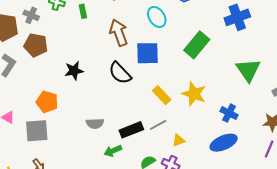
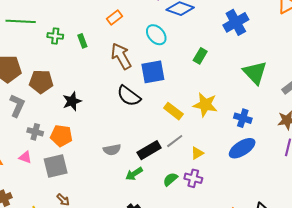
gray cross: (31, 15) -> (35, 132), moved
green rectangle: (197, 45) -> (200, 56), size x0.6
black star: (74, 71) -> (72, 101), moved

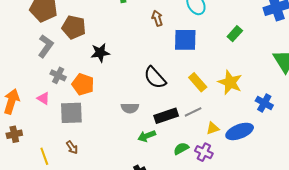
brown arrow: (121, 56) -> (157, 18), size x0.6
black semicircle: (129, 96) -> (155, 78), moved
blue ellipse: (242, 148) -> (240, 131), moved

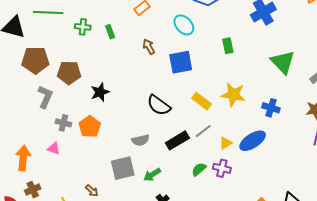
green rectangle: (235, 34) -> (228, 46), turned -42
orange pentagon: (83, 84) -> (90, 127), turned 30
gray square: (71, 113) -> (123, 168), moved
green arrow: (147, 136) -> (152, 175), moved

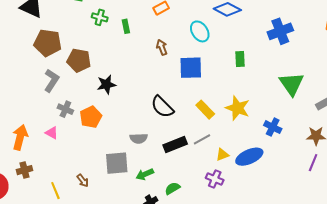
green semicircle: (199, 169) -> (172, 188), moved

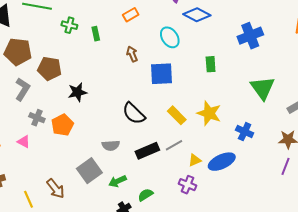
gray square: (117, 163) -> (89, 171), turned -30
brown arrow: (83, 180) -> (56, 189), size x1.5

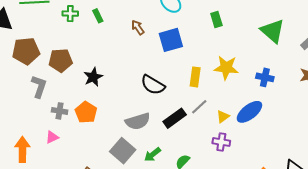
yellow rectangle: (177, 115) -> (195, 77), turned 66
pink triangle: (24, 142) -> (52, 137), turned -40
gray semicircle: (111, 145) -> (138, 121), size x1.4

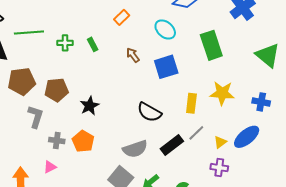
green rectangle: (216, 19) -> (211, 45), size x1.8

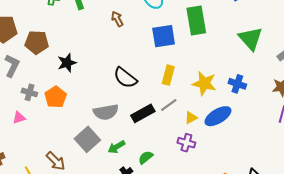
blue square: (166, 67) -> (164, 36), moved
yellow star: (222, 93) -> (204, 83), moved

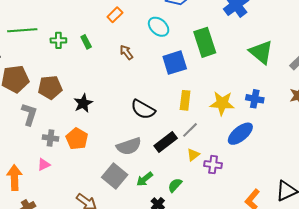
yellow triangle: (191, 118) -> (193, 155), moved

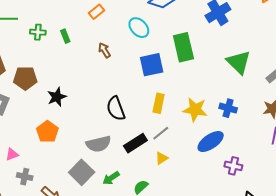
black semicircle: (143, 109) -> (116, 109), turned 35
gray cross: (50, 138) -> (25, 177), moved
purple cross: (213, 165) -> (233, 166), moved

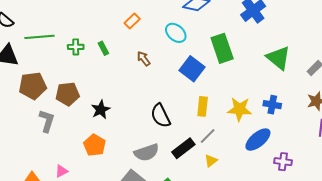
blue square: (152, 65) -> (192, 69), turned -35

